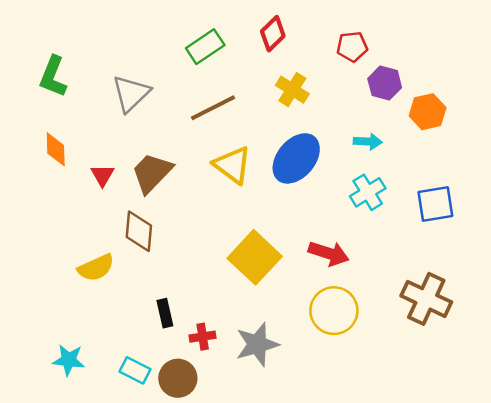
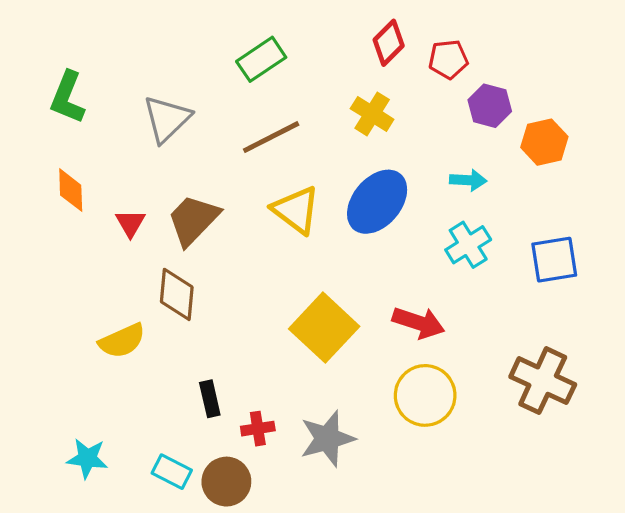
red diamond: (273, 34) -> (389, 43), moved

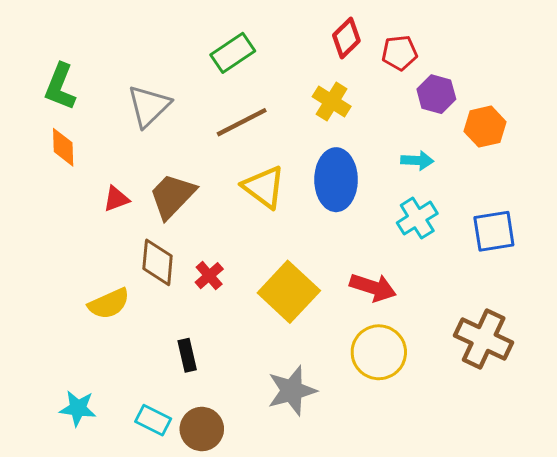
orange diamond: (71, 190) -> (63, 147), moved
blue ellipse: (377, 202) -> (336, 180), turned -40
red triangle: (130, 223) -> (116, 199), turned 40
red cross: (258, 429) -> (209, 276), moved, turned -32

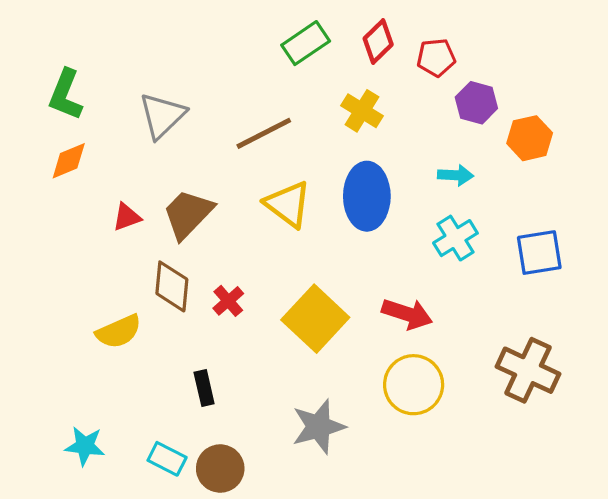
green rectangle: (233, 53) -> (306, 43), moved
orange diamond: (63, 147) -> (69, 161), turned 69

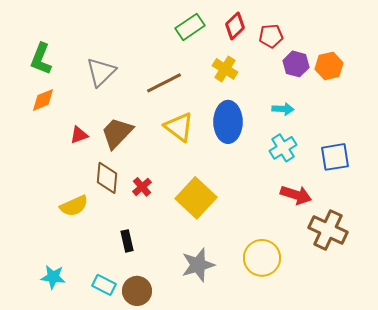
orange hexagon: (530, 138) -> (329, 66), moved
red arrow: (407, 314) -> (296, 195), moved
yellow circle: (414, 385) -> (262, 258), moved

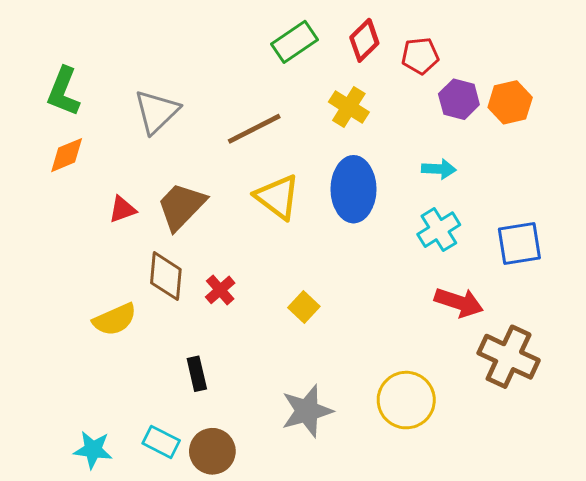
yellow square: (196, 198) -> (304, 307), size x0.5
cyan star: (53, 277) -> (93, 450), moved

